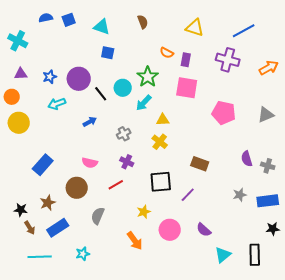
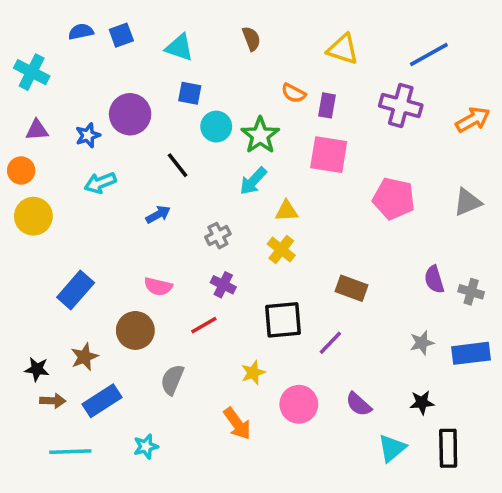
purple circle: (79, 79) -> (130, 114), moved
cyan circle: (123, 88) -> (216, 127), moved
brown arrow: (30, 228) -> (53, 401), turned -56
black star: (273, 229) -> (422, 403), moved

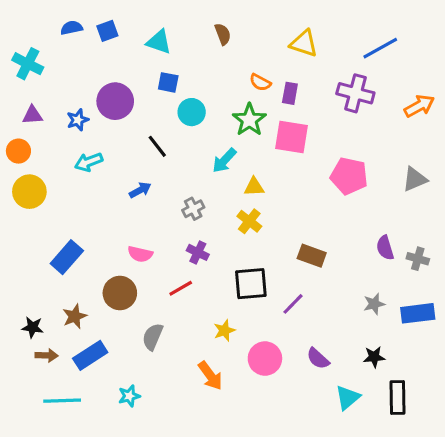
green star: (260, 135) -> (249, 120), moved

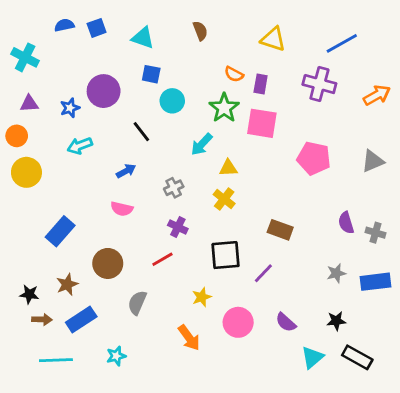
pink semicircle: (140, 254) -> (122, 209), moved
black rectangle: (398, 398) -> (357, 357), turned -60

